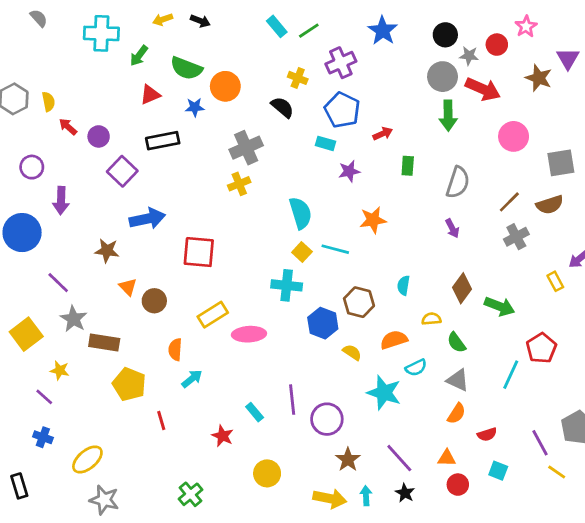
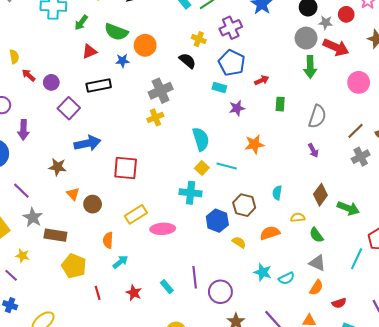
cyan semicircle: (416, 368) -> (286, 278), moved
cyan star: (384, 393) -> (263, 272), size x0.7
red star: (223, 436) -> (134, 293), moved

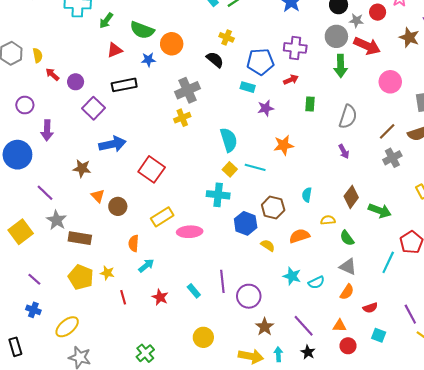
purple cross: (231, 28) -> (295, 48), moved, turned 30
blue pentagon: (232, 63) -> (260, 62), turned -30
red square: (126, 168) -> (152, 169), turned 30
yellow star: (22, 256) -> (107, 273), moved
yellow pentagon: (74, 266) -> (81, 277), moved

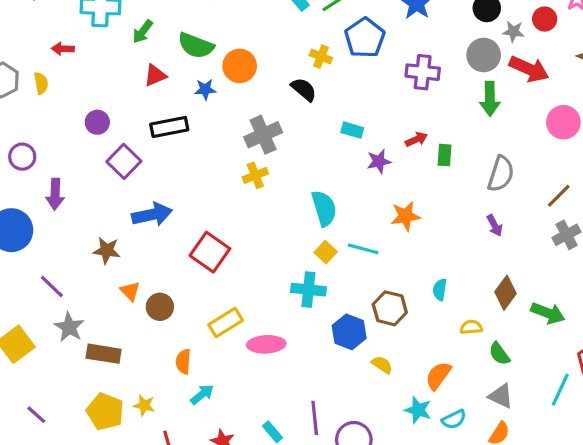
blue pentagon: (260, 62) -> (365, 38), moved, turned -30
red arrow: (52, 74) -> (63, 49), moved, turned -40
red arrow: (291, 80) -> (416, 139), moved
orange semicircle: (299, 236) -> (438, 376), moved, turned -36

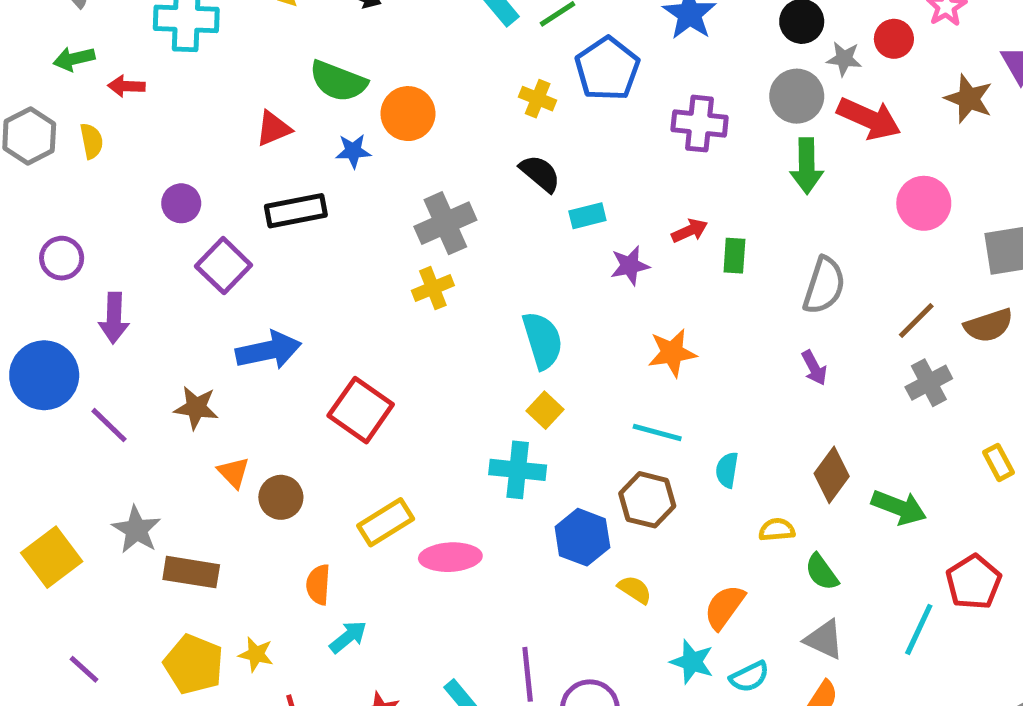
green arrow: (143, 32) -> (74, 59), moved, turned 40
black semicircle: (304, 89) -> (540, 173), moved
cyan rectangle: (352, 130) -> (587, 216), turned -30
cyan line: (363, 249) -> (657, 433), moved
purple line: (52, 286) -> (109, 425), moved

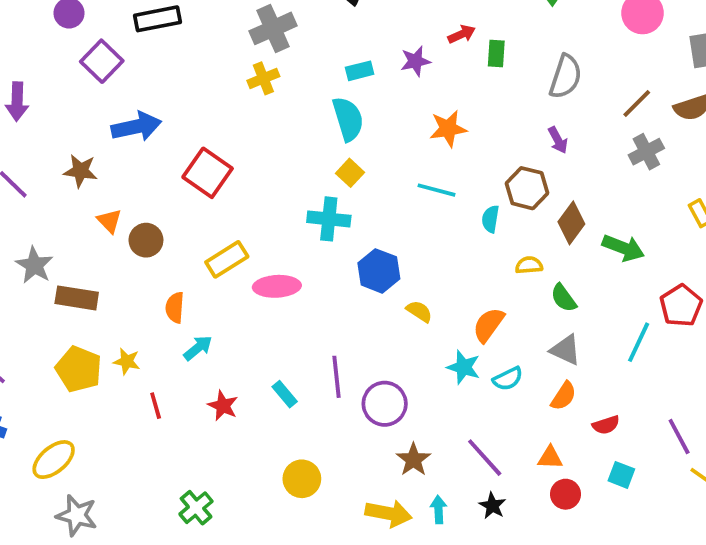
cyan rectangle: (587, 216) -> (360, 71), moved
brown hexagon: (647, 500) -> (527, 188), moved

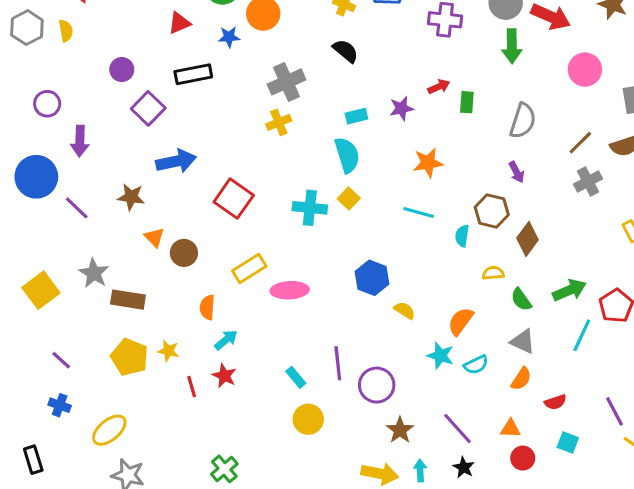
cyan cross: (329, 219) -> (310, 208), moved
green arrow: (623, 248) -> (569, 290), moved, turned -44
red star: (223, 406) -> (224, 376), moved
yellow circle: (302, 479) -> (308, 419), moved

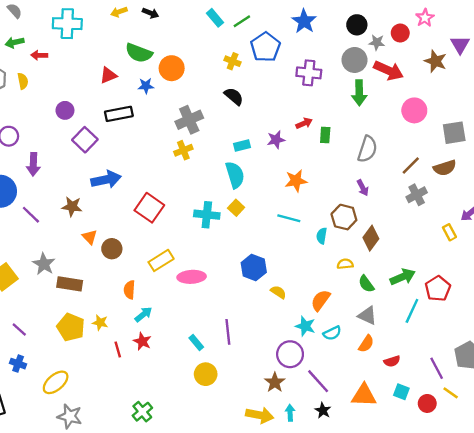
purple circle: (377, 385) -> (290, 354), moved
orange triangle: (510, 429) -> (364, 395), moved, size x1.6
red circle: (523, 458) -> (427, 403), moved

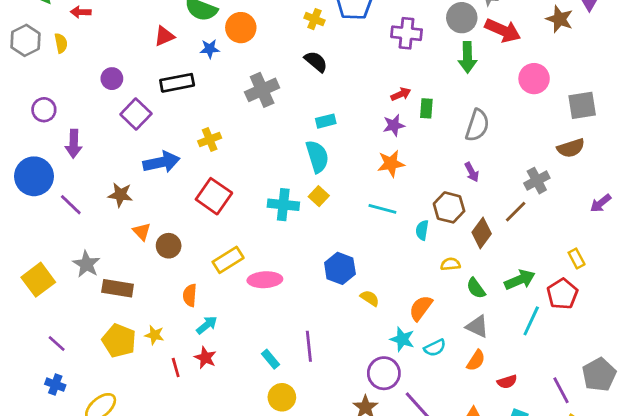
purple star: (276, 140) -> (394, 125), moved
yellow cross: (183, 150) -> (210, 139), moved
brown line: (411, 165) -> (516, 212), moved
yellow rectangle: (449, 232) -> (577, 258), moved

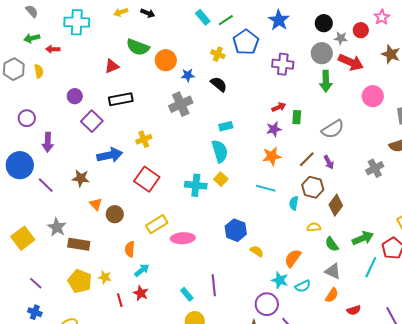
blue star: (210, 49) -> (188, 75), moved
gray semicircle: (477, 125) -> (333, 129), turned 40
brown line: (516, 212) -> (307, 159), moved

